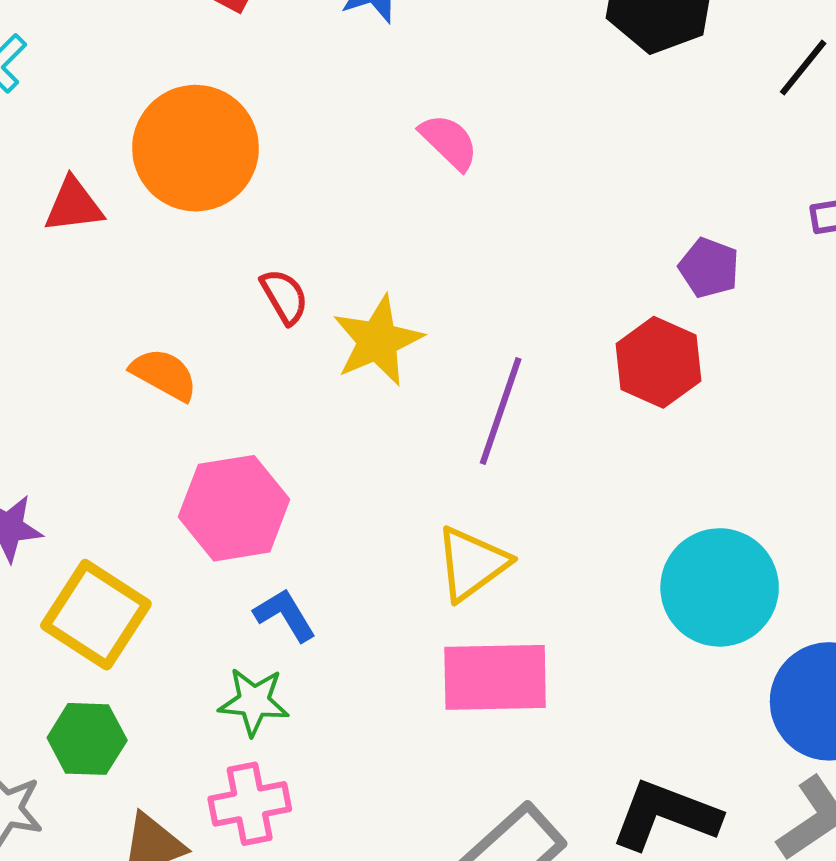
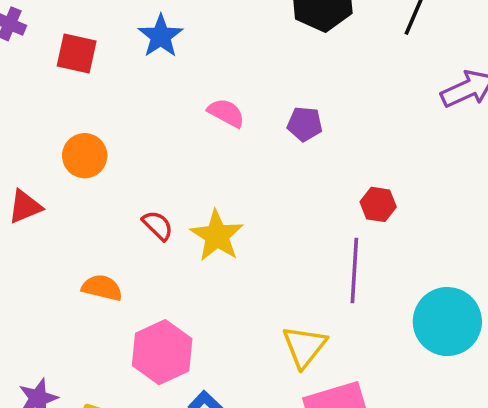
orange circle: (196, 148) -> (85, 156), size x0.6
purple pentagon: (709, 268) -> (305, 124), moved
red hexagon: (659, 362) -> (378, 204), size x0.7
purple line: (501, 411) -> (354, 270), moved

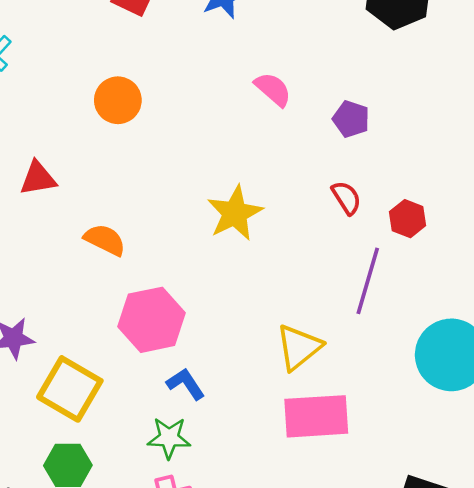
red triangle: (25, 207) -> (38, 178), moved
red semicircle: (158, 225) -> (346, 198), moved

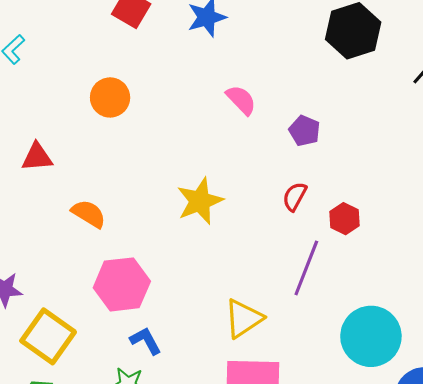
red semicircle: (346, 198) -> (295, 196), turned -124

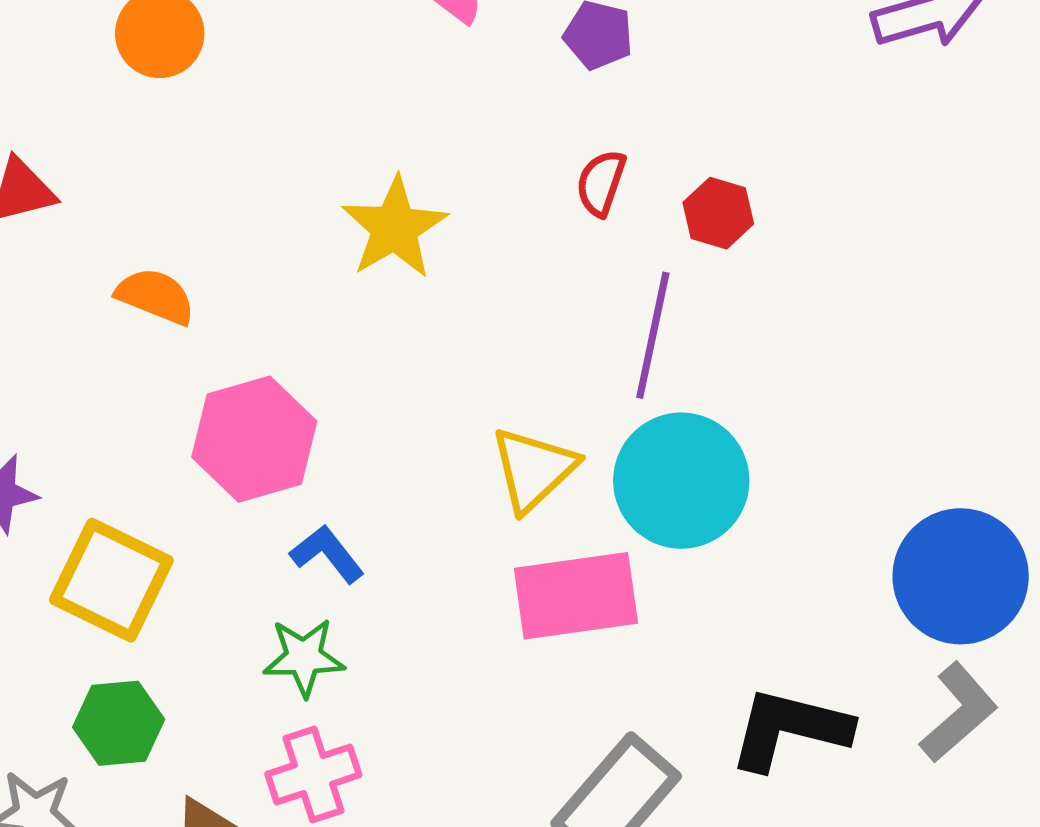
cyan circle: (371, 336) -> (681, 481), moved

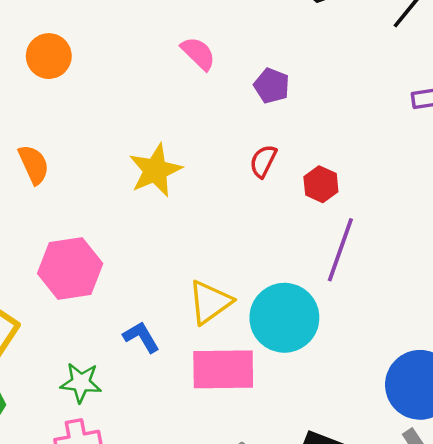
orange semicircle: (155, 296) -> (34, 164), moved, turned 36
purple line: (653, 335) -> (340, 250), moved
blue L-shape: (327, 554) -> (141, 337), moved

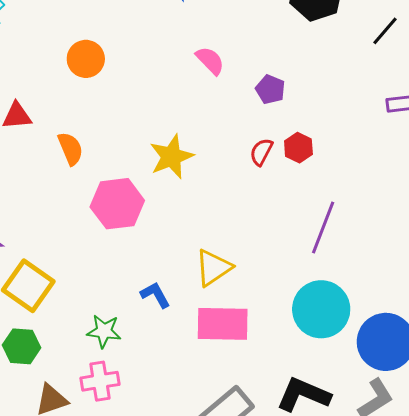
red hexagon: (321, 184) -> (298, 148), moved
pink hexagon: (70, 268) -> (117, 204), moved
cyan circle: (284, 318) -> (321, 309), moved

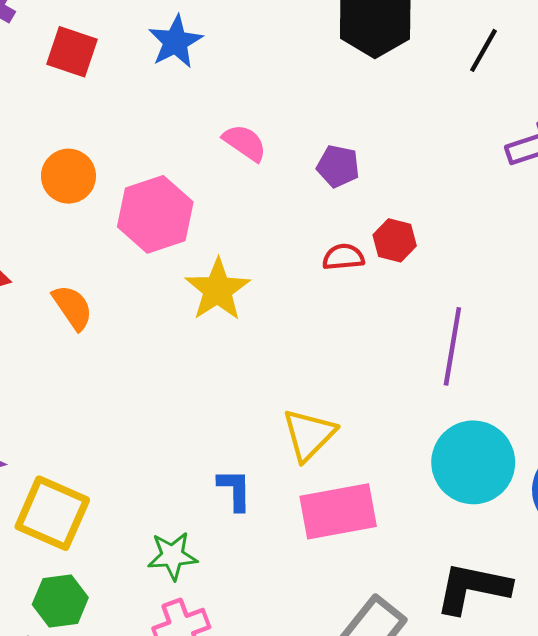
red semicircle: (261, 152) -> (343, 257), turned 68
pink hexagon: (117, 204) -> (155, 214), moved
blue L-shape: (155, 295) -> (235, 490), turned 40

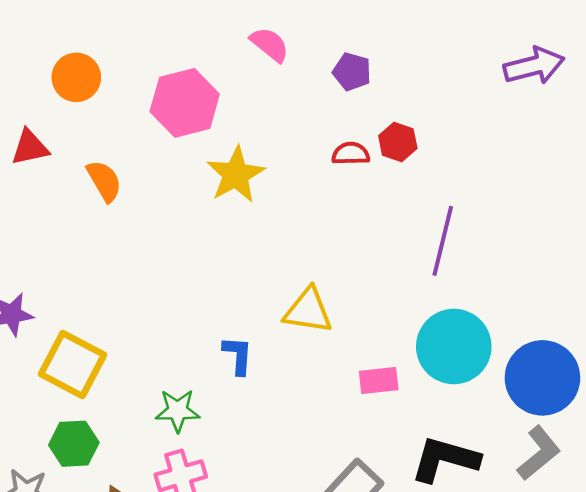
orange circle: (68, 176) -> (76, 77), moved
yellow triangle: (309, 435) -> (308, 311), turned 50
pink rectangle: (338, 511) -> (379, 381), moved, size x0.6

